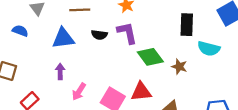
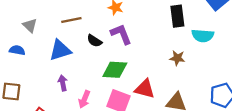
black semicircle: (99, 35) -> (94, 41), turned 35
green diamond: (150, 57) -> (115, 70), moved, turned -40
red triangle: (141, 92) -> (145, 89), turned 30

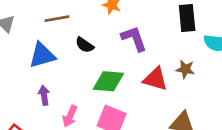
purple L-shape: (121, 34) -> (134, 38), moved
red triangle: (145, 89) -> (155, 79), moved

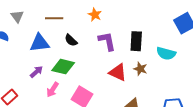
black rectangle: (187, 18) -> (136, 41), moved
green diamond: (108, 81) -> (63, 67), moved
purple arrow: (44, 95) -> (36, 72), turned 48

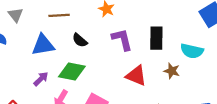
brown star: (140, 69) -> (172, 71), moved

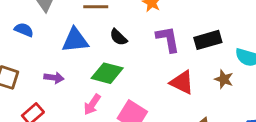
black rectangle: (156, 38) -> (208, 40), turned 70
purple arrow: (41, 79) -> (54, 78), moved, turned 49

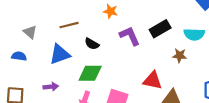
red triangle: (182, 82) -> (153, 80), moved

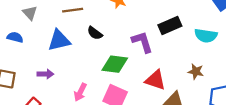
purple L-shape: (130, 36) -> (142, 42), moved
brown star: (180, 56) -> (196, 72), moved
green diamond: (90, 73) -> (115, 64), moved

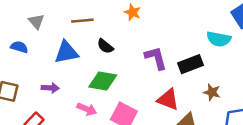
black rectangle: (170, 26) -> (190, 64), moved
cyan semicircle: (206, 36) -> (219, 39), moved
green diamond: (115, 64) -> (103, 81), moved
pink arrow: (80, 92) -> (87, 109), turned -96

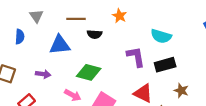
cyan semicircle: (219, 39) -> (161, 36), moved
black semicircle: (105, 46) -> (94, 34), moved, turned -40
blue semicircle: (19, 47) -> (20, 37), turned 72

